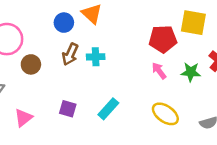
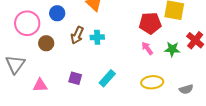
blue circle: (64, 23) -> (57, 13), moved
yellow ellipse: (165, 114) -> (152, 82), turned -40
pink triangle: (23, 118) -> (40, 85), turned 35

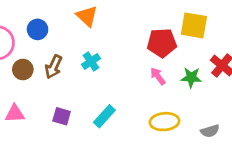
brown arrow: (77, 35) -> (54, 67), moved
cyan cross: (97, 37) -> (91, 61), turned -32
pink triangle: (40, 85) -> (15, 114), moved

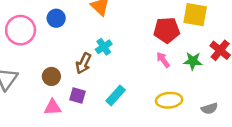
brown arrow: (54, 67) -> (83, 63), moved
brown circle: (23, 69) -> (51, 76), moved
pink triangle: (15, 114) -> (53, 107), moved

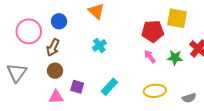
brown arrow: (83, 63) -> (53, 47), moved

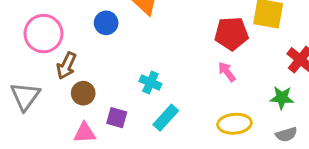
blue circle: (59, 21) -> (106, 23), moved
cyan cross: (99, 45) -> (150, 82), moved, turned -32
brown arrow: (53, 47) -> (66, 66), moved
green star: (175, 58) -> (282, 98), moved

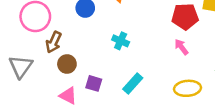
cyan cross: (150, 82) -> (121, 41), moved
pink triangle: (85, 133) -> (68, 96), turned 30

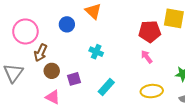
purple square: (94, 83) -> (74, 79), moved, turned -32

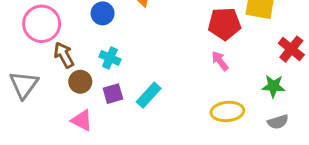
cyan cross: (96, 52) -> (110, 58), moved
brown arrow: (41, 53) -> (64, 55), turned 126
cyan rectangle: (106, 87) -> (149, 95), moved

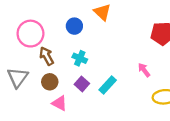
pink arrow: (220, 61) -> (144, 70), moved
brown circle: (80, 82) -> (50, 82), moved
purple square: (113, 94) -> (82, 84), turned -32

